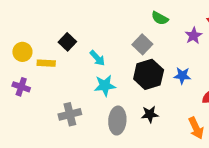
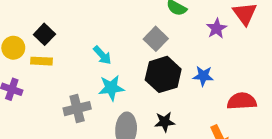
black square: (67, 42) -> (44, 34), moved
gray cross: (70, 114) -> (77, 109), moved

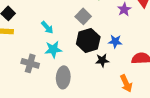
gray cross: (77, 109) -> (30, 63), turned 30
black star: (165, 122) -> (102, 60), moved

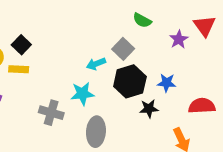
cyan arrow: (47, 27) -> (96, 64), moved, turned 112

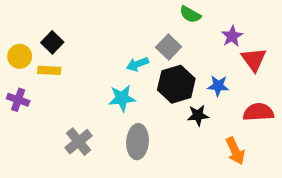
red triangle: (205, 26) -> (254, 59), moved
gray cross: (51, 113) -> (79, 142), moved, turned 35

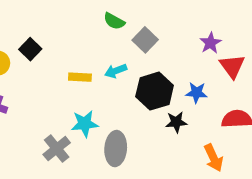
green semicircle: (190, 14) -> (114, 21), moved
gray square: (169, 47) -> (145, 40), moved
yellow rectangle: (49, 70) -> (80, 77), moved
cyan star: (122, 98) -> (85, 124), moved

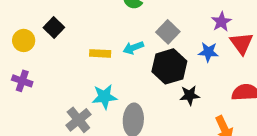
gray square: (145, 40) -> (168, 32), moved
blue star: (196, 93) -> (208, 52), moved

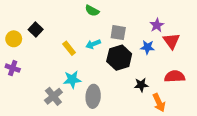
gray square: (168, 32) -> (118, 33), turned -35
yellow rectangle: (100, 53) -> (69, 48), turned 48
black star: (190, 95) -> (141, 85), moved

